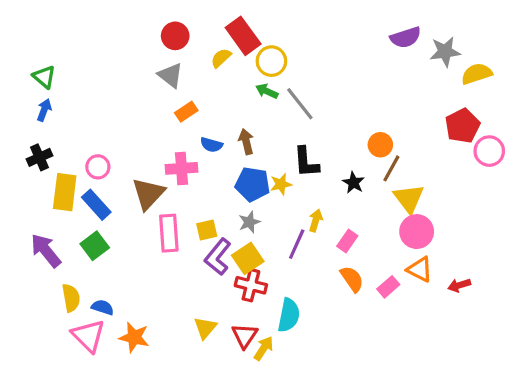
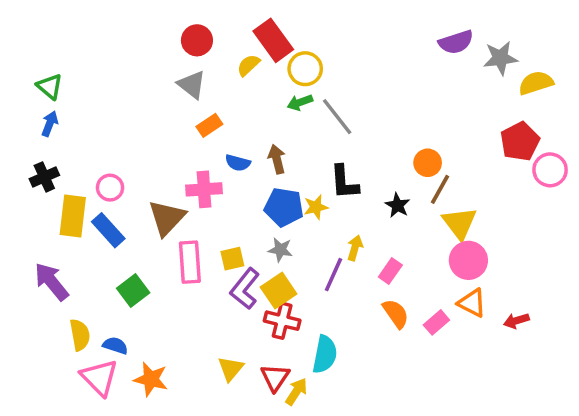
green arrow: (267, 91) -> (300, 102), turned -45
gray star: (249, 222) -> (280, 250), turned 30
green square: (95, 246) -> (133, 291), moved

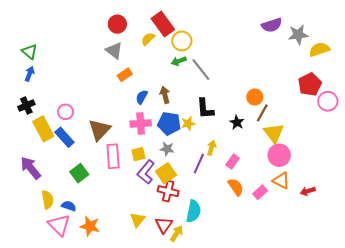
blue semicircle: (238, 163) -> (142, 97), turned 104
pink cross: (204, 189) -> (141, 123), moved
yellow rectangle: (73, 216) -> (43, 129), turned -35

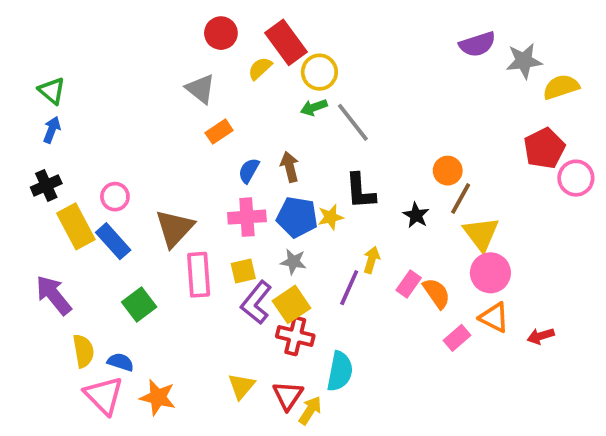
red circle: (117, 24) -> (221, 33), moved
orange semicircle: (236, 187) -> (437, 293), moved

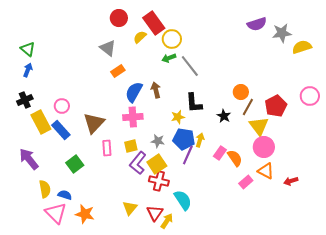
red pentagon: (544, 148) -> (276, 106), moved
blue semicircle: (249, 171) -> (134, 92), size x1.5
blue pentagon: (297, 217) -> (184, 139), moved
pink rectangle: (199, 275) -> (107, 148), size x0.7
cyan semicircle: (340, 371) -> (183, 200), turned -45

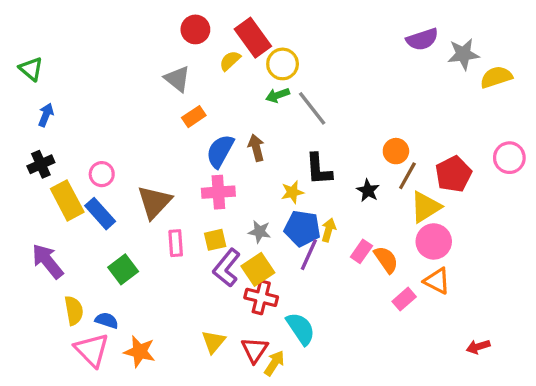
green triangle: (28, 49) -> (31, 69), moved
yellow triangle: (259, 126) -> (426, 207), turned 35
red arrow: (291, 181) -> (478, 347), moved

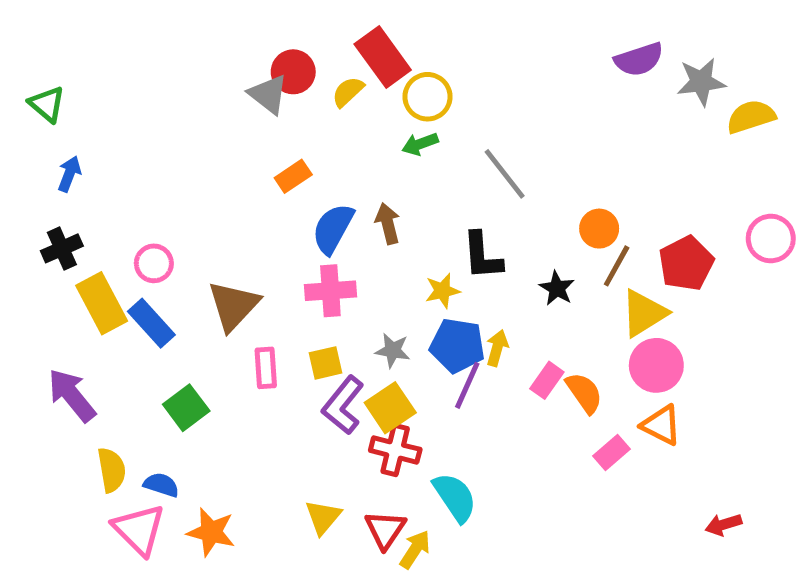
red circle: (195, 29) -> (293, 72), moved
gray triangle: (177, 79) -> (268, 94), moved
gray line: (312, 108) -> (505, 174), moved

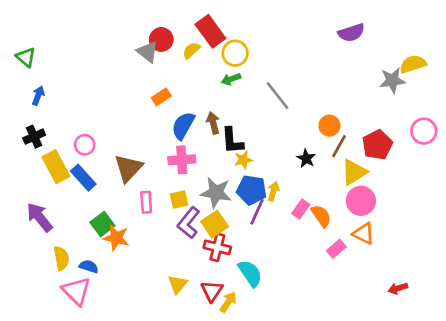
gray star: (701, 82) -> (392, 81), moved
black L-shape: (482, 256) -> (232, 141), moved
gray star: (393, 350) -> (216, 193), size x1.6
orange star: (211, 532) -> (116, 238), moved

